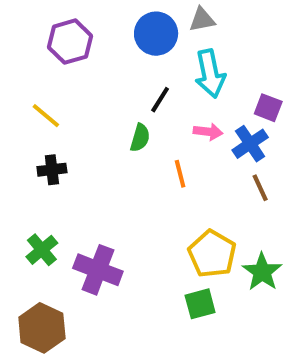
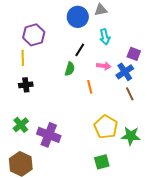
purple hexagon: (70, 42) -> (34, 35), moved
cyan arrow: (210, 74) -> (105, 37), size x0.7
yellow line: (46, 116) -> (23, 58), turned 49
green star: (262, 272) -> (131, 136), turned -30
green square: (200, 304) -> (102, 162), moved

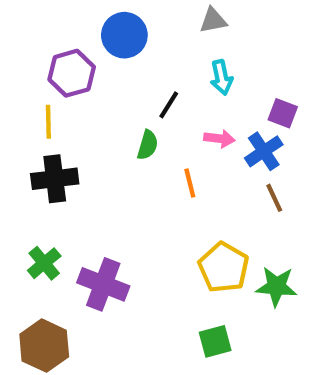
blue circle: (78, 17) -> (124, 35), moved
black cross: (26, 85) -> (55, 179), size x1.5

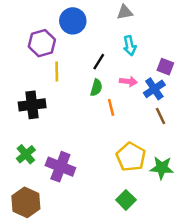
yellow line: (48, 122) -> (57, 72), moved
green semicircle: (148, 145) -> (96, 88), moved
green square: (215, 341) -> (126, 200), turned -30

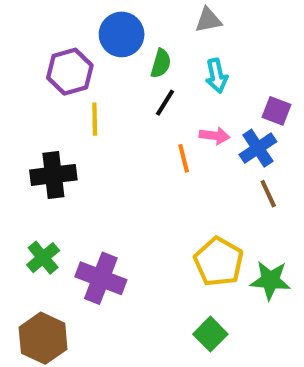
green semicircle: (96, 88) -> (161, 63), moved
orange line: (111, 107) -> (184, 158), moved

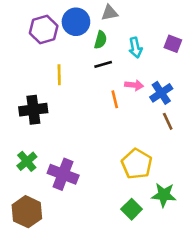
gray triangle: (208, 20) -> (110, 13), moved
purple hexagon: (70, 72) -> (44, 30), moved
black line: (165, 103) -> (103, 64), turned 42
purple square: (277, 111) -> (173, 44), moved
green star: (270, 280) -> (164, 195), moved

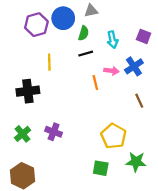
blue cross: (161, 93) -> (134, 66), moved
purple cross: (63, 174) -> (54, 132), moved, size x0.7
green square: (132, 209) -> (101, 168), moved, turned -35

